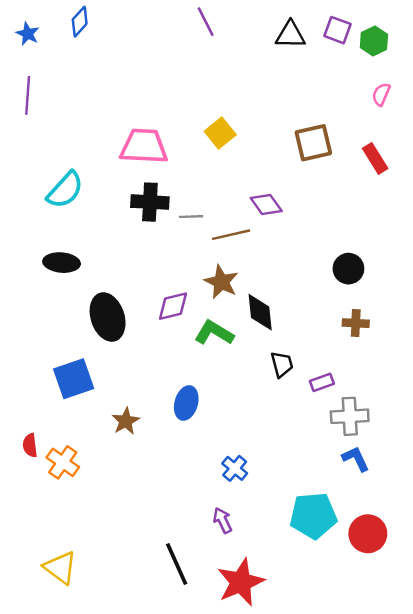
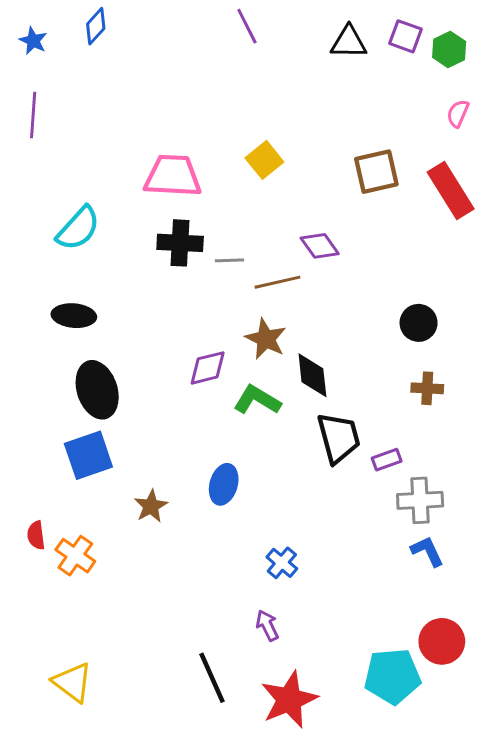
red rectangle: (375, 158) -> (451, 191), size x1.5
black ellipse: (108, 317) -> (97, 390), moved
black trapezoid: (282, 364) -> (339, 438), size x1.6
cyan pentagon: (313, 516) -> (392, 676), moved

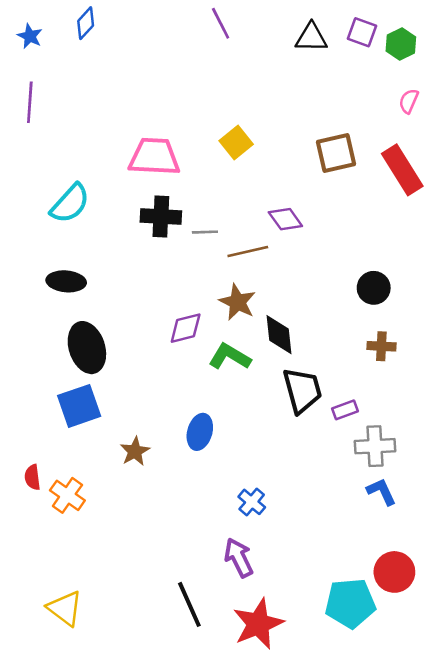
purple arrow: (267, 625) -> (239, 558), size x1.4

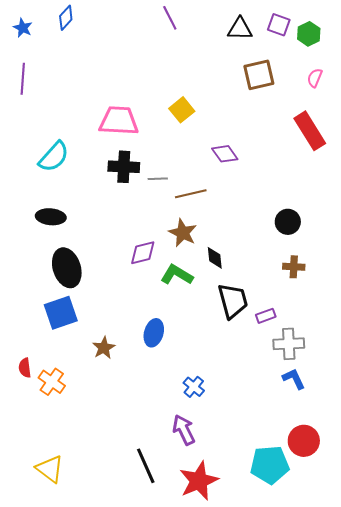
brown square: (336, 153) -> (259, 75), moved
purple diamond: (285, 219) -> (225, 154), moved
black diamond: (279, 335) -> (215, 258), size x0.7

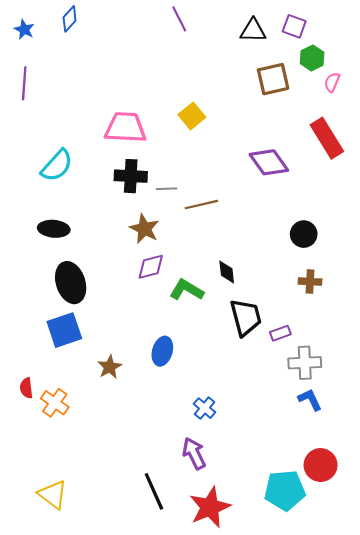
green hexagon: (309, 34) -> (312, 58), moved
purple diamond: (225, 154) -> (269, 162), moved, size x1.4
brown star: (183, 233) -> (144, 229), moved

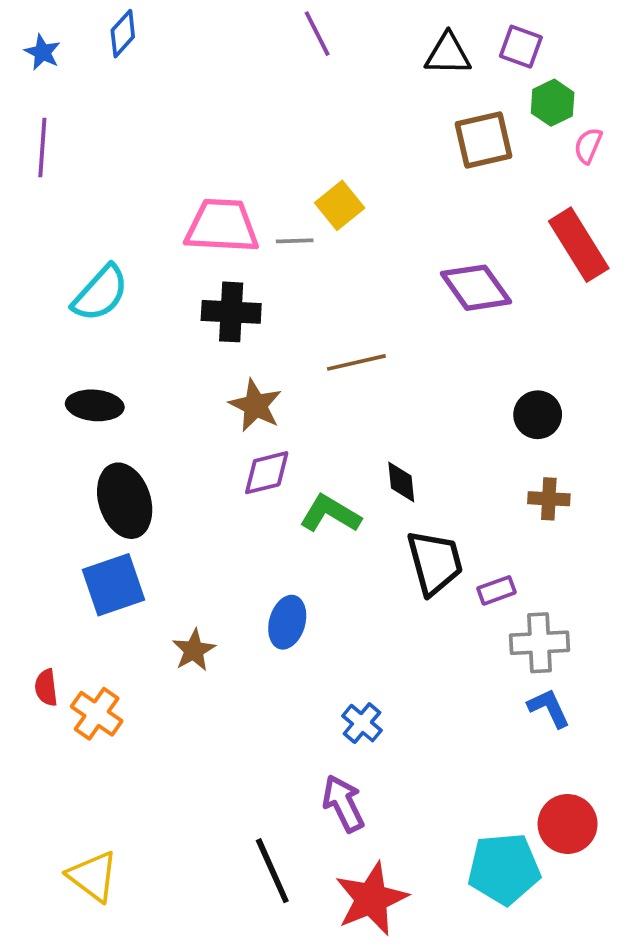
gray line: (167, 189) -> (295, 241), moved

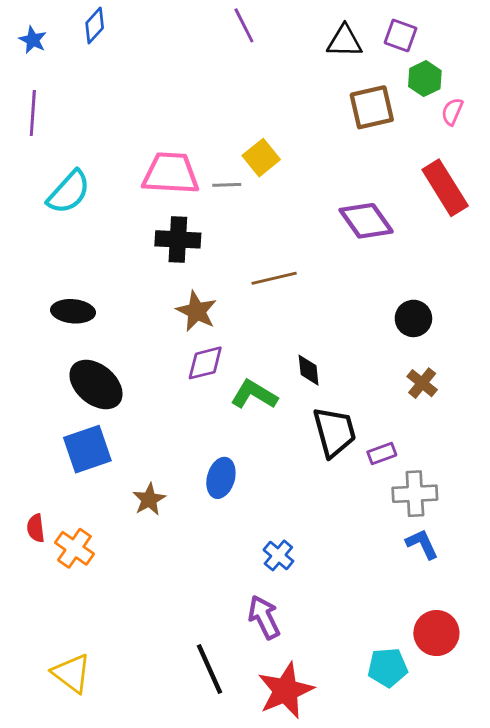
cyan semicircle: (100, 293) -> (69, 192), moved
brown cross: (549, 499) -> (422, 383), turned 36
black ellipse: (125, 501) -> (96, 385), turned -32
cyan pentagon: (504, 869) -> (388, 667), size x0.7

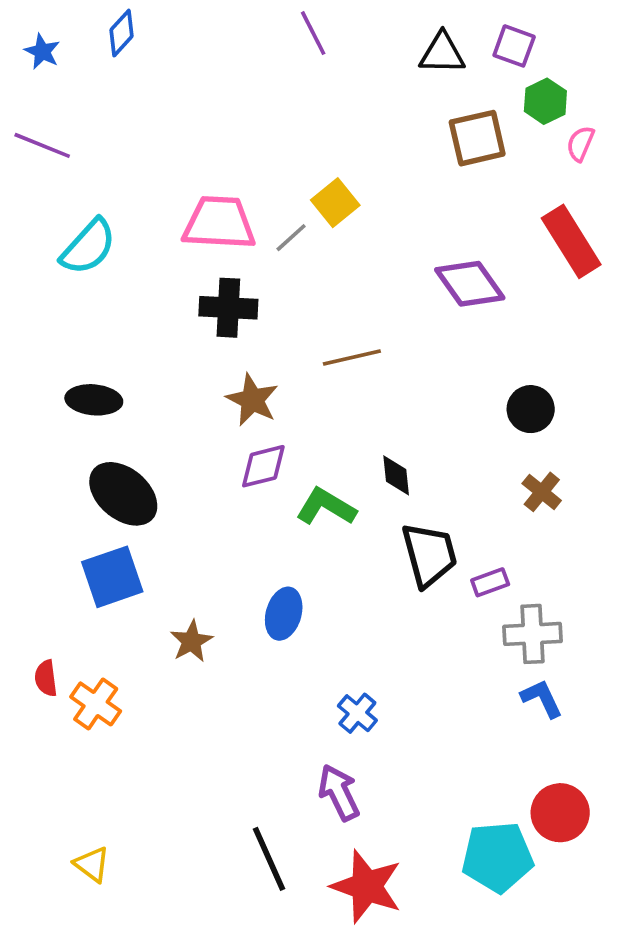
purple line: (33, 113) -> (42, 145), turned -72
gray line: (227, 185) -> (291, 238), turned -40
cyan pentagon: (388, 667) -> (497, 857), size x1.4
yellow triangle: (72, 673) -> (92, 864), size x0.7
red star: (286, 690) -> (367, 886), turned -30

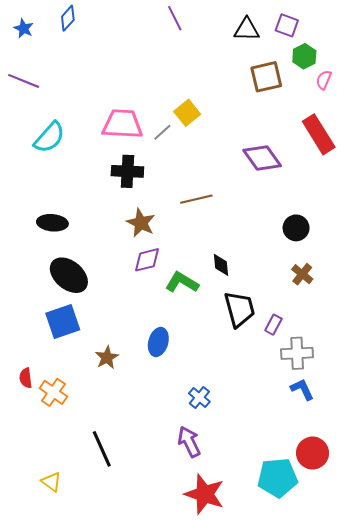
purple rectangle: (490, 582) -> (273, 325), turned -42
black line: (269, 859) -> (102, 449), moved

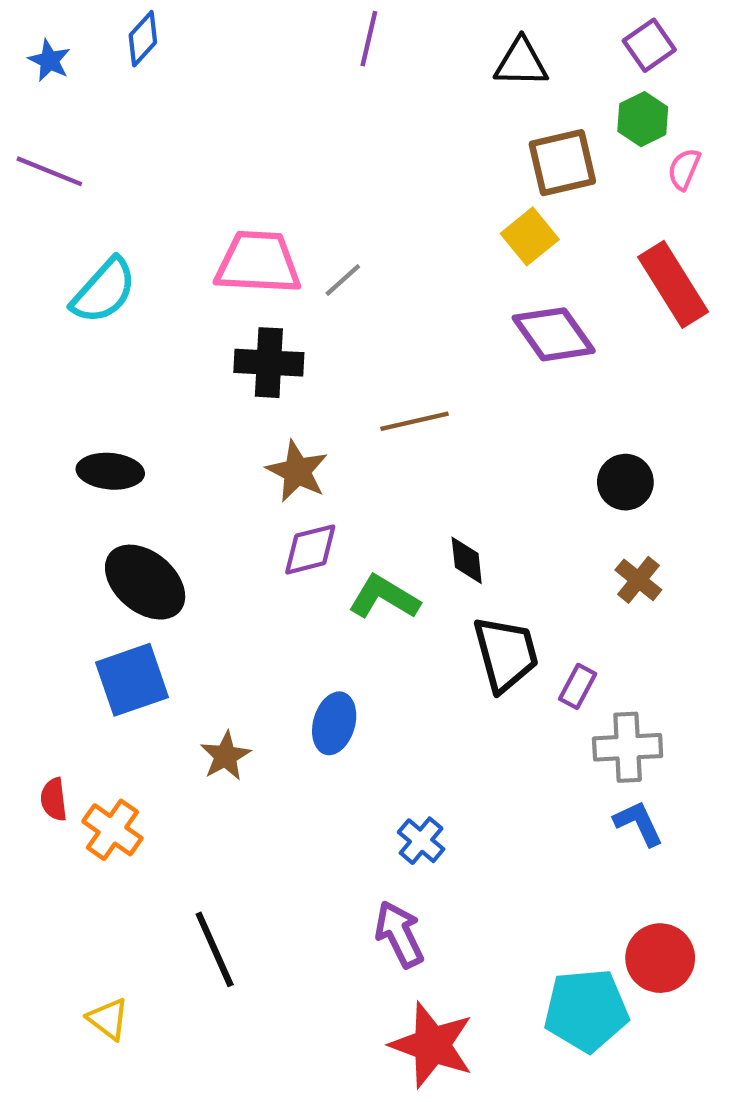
purple line: (175, 18) -> (369, 39), turned 40
purple square: (287, 25) -> (649, 45), moved, turned 35
yellow square: (187, 113) -> (530, 236), moved

